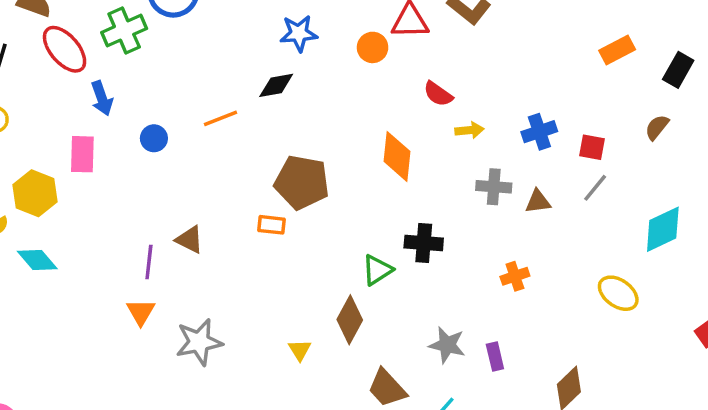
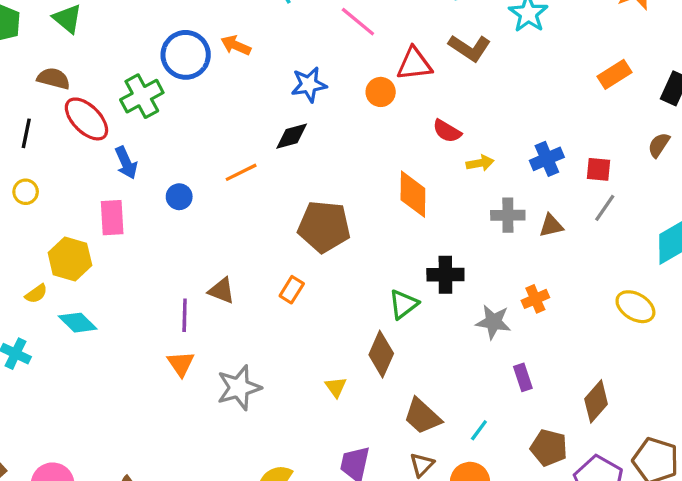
orange rectangle: (271, 225) -> (292, 290), moved, turned -60
gray star: (447, 345) -> (493, 322), moved

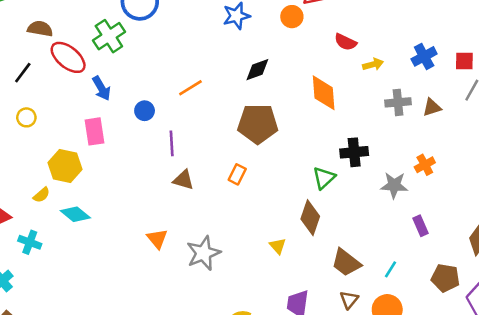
black line: (26, 133) -> (23, 73), turned 30
black diamond: (292, 136) -> (257, 70), moved
purple line: (185, 315) -> (172, 143), moved

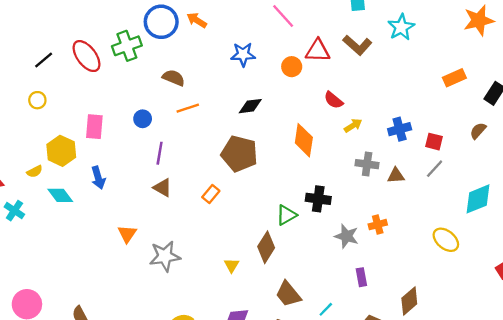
brown semicircle: (40, 29) -> (174, 78), moved
yellow arrow: (373, 64) -> (353, 126), turned -30
blue arrow: (101, 88) -> (98, 178), moved

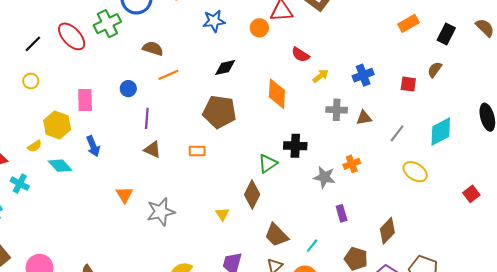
red square: (434, 142) -> (408, 84), moved
gray line: (435, 169) -> (397, 133), moved
orange rectangle: (211, 194) -> (197, 151), turned 56

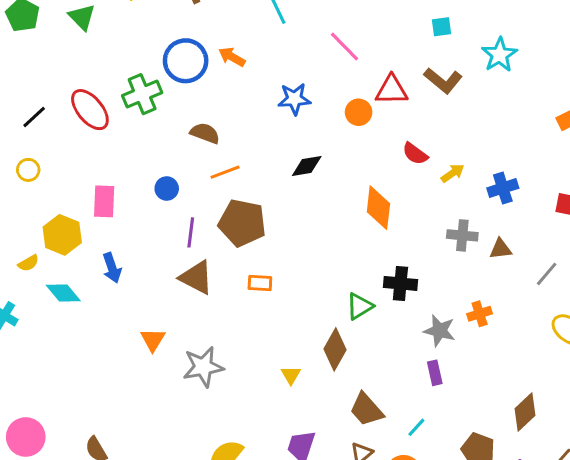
yellow arrow: (320, 76) -> (453, 173), moved
brown pentagon: (220, 112) -> (242, 223), moved
brown triangle: (153, 150) -> (196, 277), size x1.4
purple rectangle: (342, 213) -> (435, 373), moved

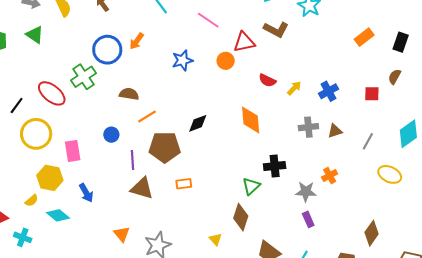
orange arrow: (232, 57) -> (137, 41), turned -72
black diamond: (307, 166) -> (198, 123), moved
yellow circle: (28, 170) -> (36, 134), moved, size x2.0

